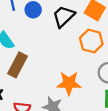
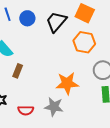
brown rectangle: (18, 65) -> (18, 71), size x0.6

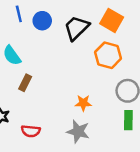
orange star: (67, 83) -> (83, 103), size x0.6
gray star: (54, 107) -> (78, 131), moved

